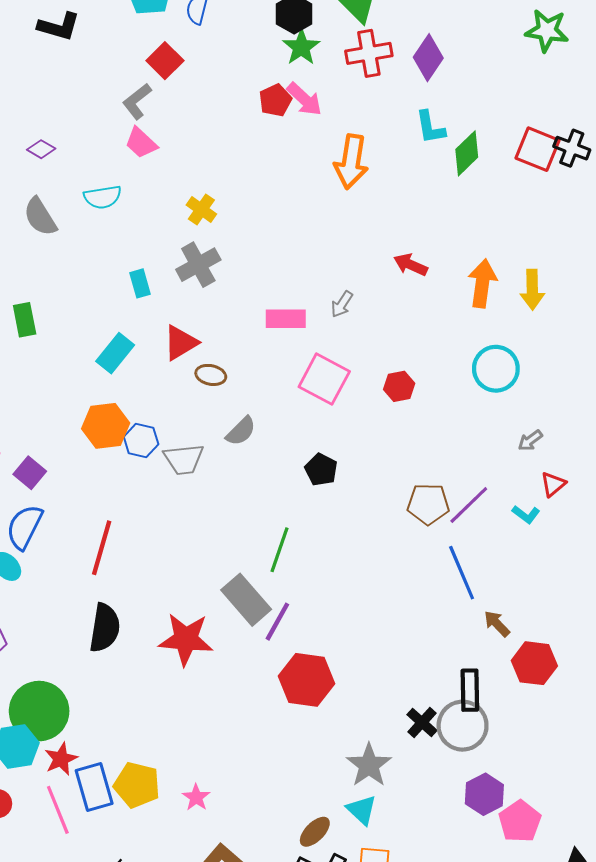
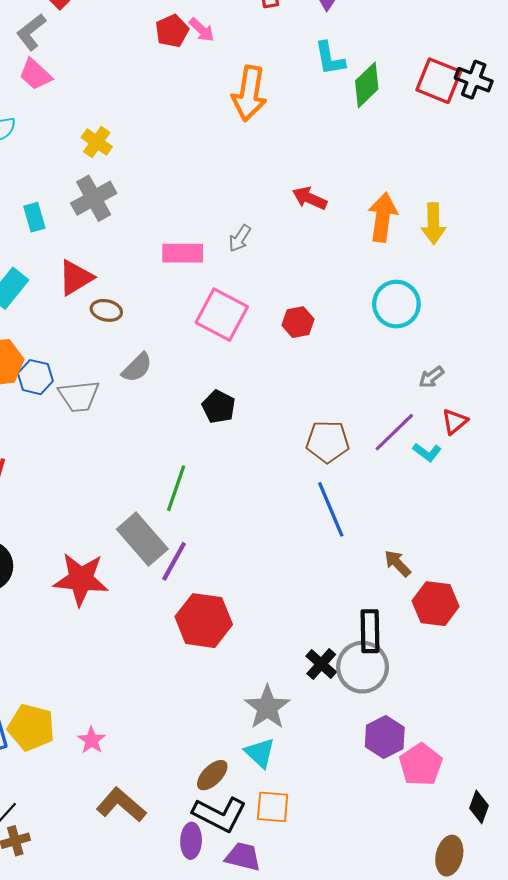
pink arrow: (304, 99) -> (202, 30), size x0.7
purple line: (469, 505) -> (394, 432), moved
blue line: (462, 573) -> (331, 509), moved

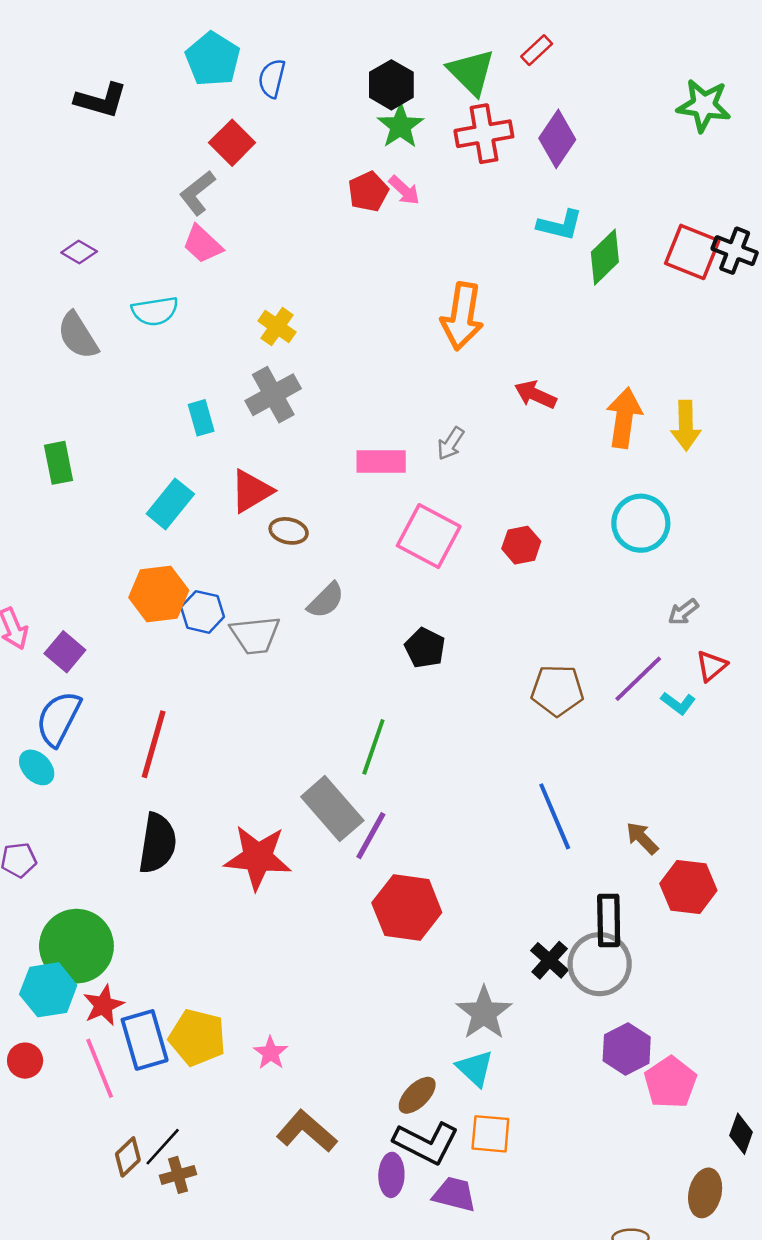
cyan L-shape: (330, 58) -> (560, 225), turned -66
orange arrow: (249, 93) -> (462, 316), moved
blue line: (331, 509) -> (555, 816), moved

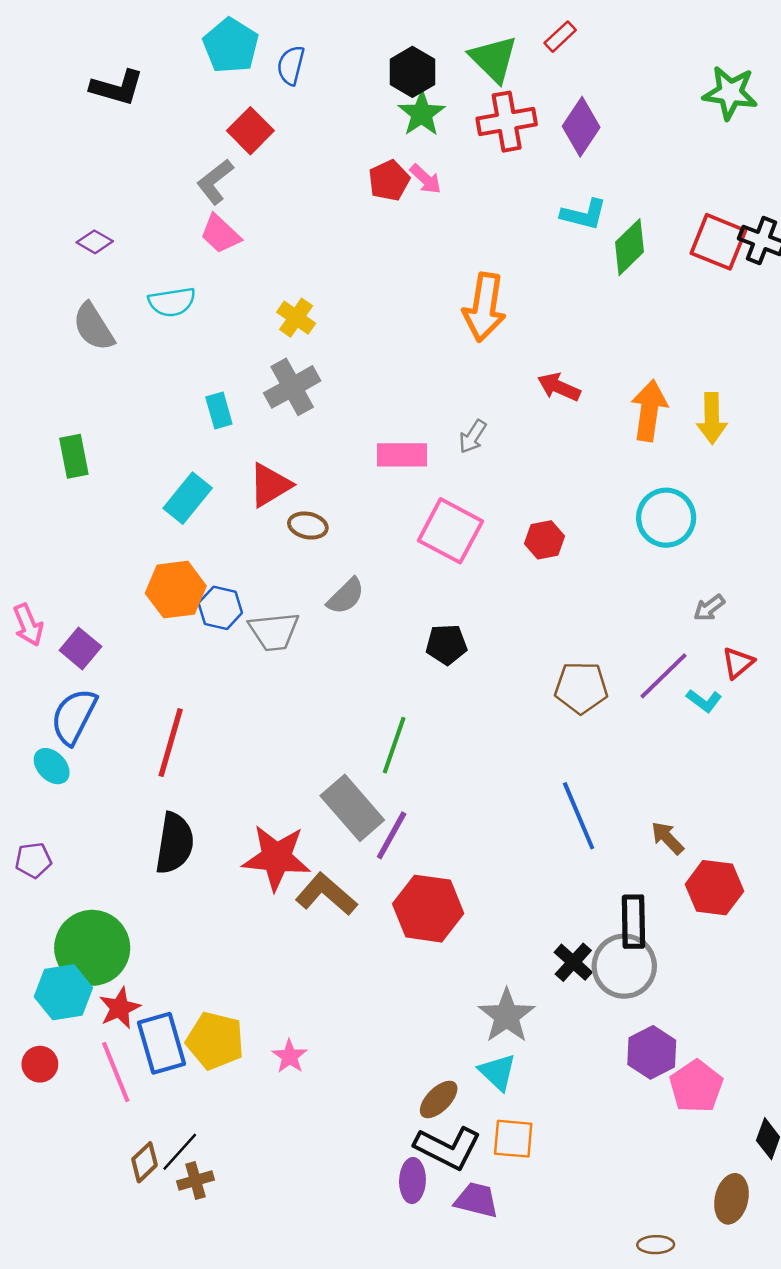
black pentagon: (425, 648) -> (446, 645), turned -30
brown L-shape: (307, 1131) -> (326, 894), moved

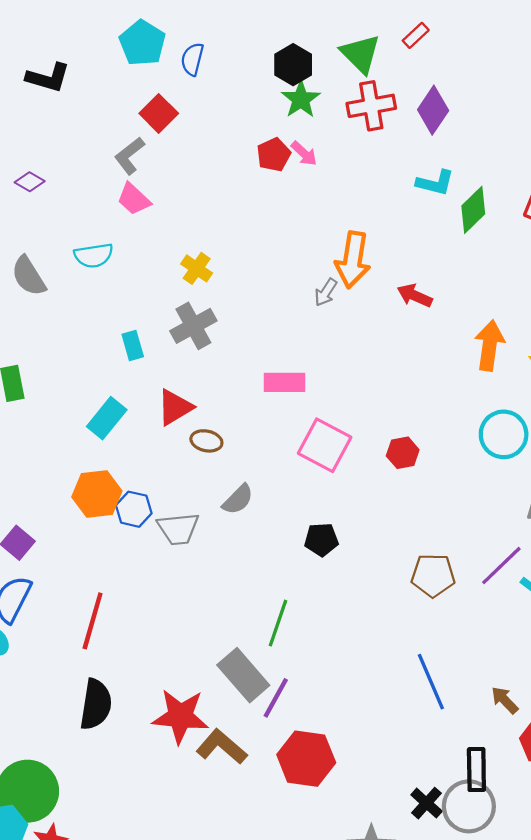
purple diamond: (95, 242) -> (30, 182), moved
red arrow: (559, 387) -> (415, 296), moved
gray arrow: (473, 437) -> (326, 292), moved

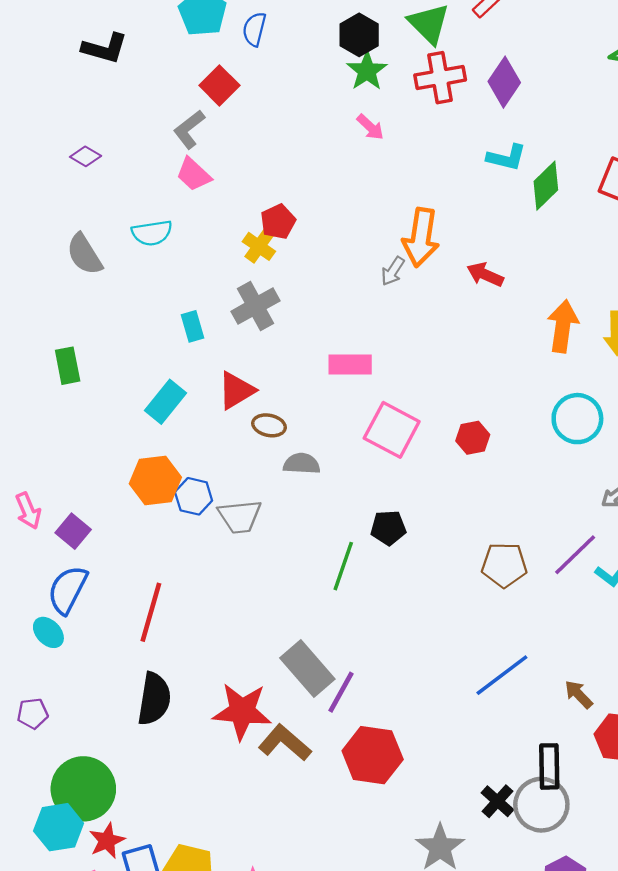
red pentagon: (274, 155) -> (278, 222), moved
gray semicircle: (238, 499) -> (302, 464), moved, turned -132
green line: (278, 623) -> (343, 566), moved
blue line: (431, 682) -> (502, 675), turned 76

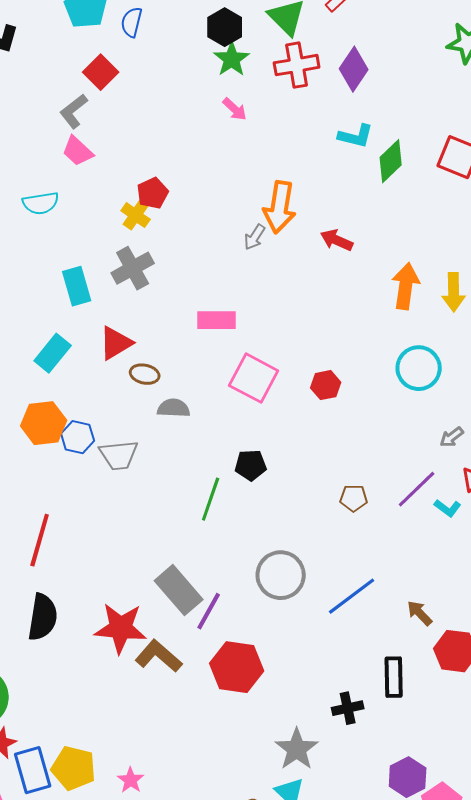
cyan rectangle: (192, 326) -> (77, 286), size x1.4
brown pentagon: (504, 565) -> (354, 498), size x0.7
black cross: (497, 801) -> (348, 708), turned 36
gray circle: (541, 805) -> (281, 575), moved

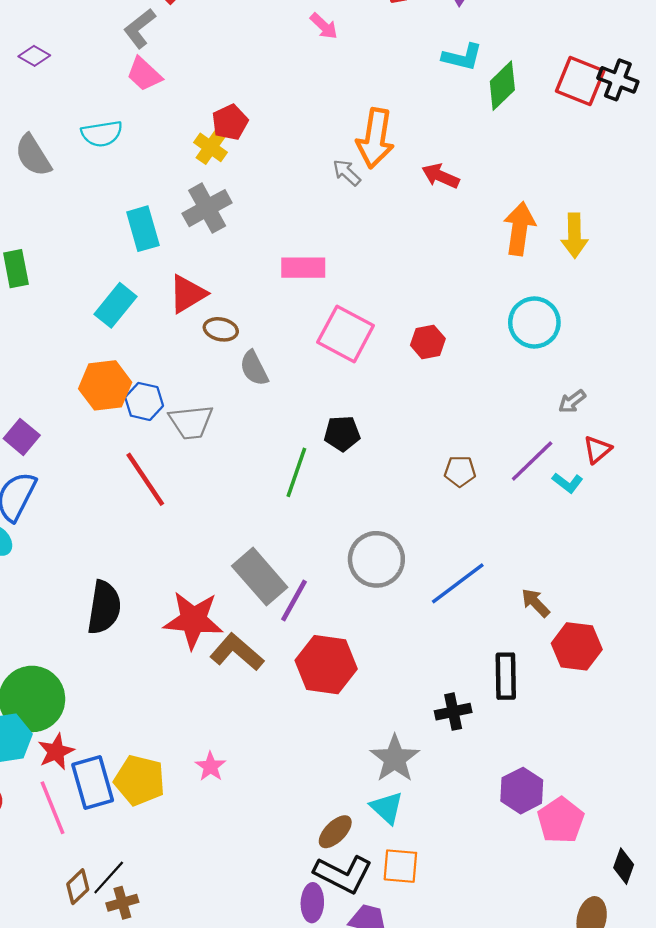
gray arrow: (255, 237) -> (347, 173), turned 100
gray semicircle: (174, 408) -> (254, 368), turned -120
red line: (40, 540) -> (145, 479), moved, turned -50
pink star: (131, 780) -> (210, 767), moved

